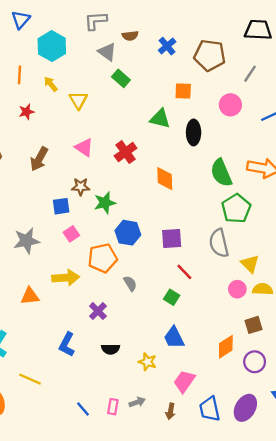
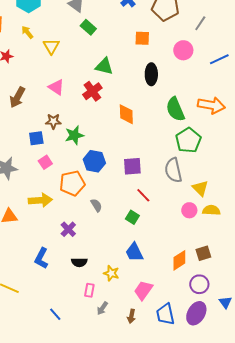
green triangle: (160, 119) -> (104, 66), moved
brown square: (253, 325) -> (203, 253), moved
purple circle: (255, 362) -> (199, 284), moved
gray arrow: (137, 402) -> (102, 308), turned 144
pink rectangle: (113, 407) -> (89, 290), moved

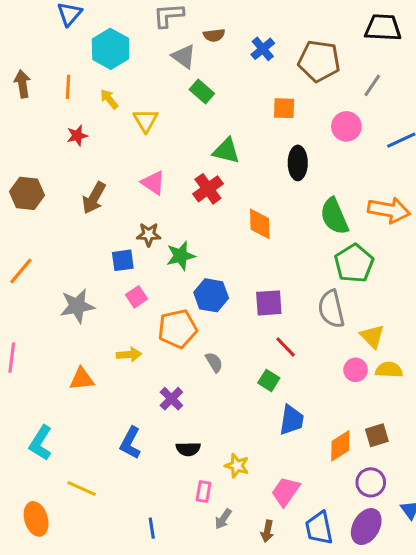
yellow arrow: (40, 200) -> (129, 355), size x0.7
blue trapezoid: (134, 252) -> (292, 420), moved, turned -145
blue line: (55, 314) -> (152, 528), turned 32

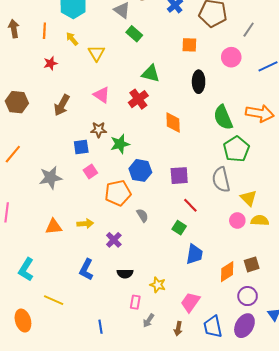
yellow arrow: (129, 355) -> (85, 224), moved

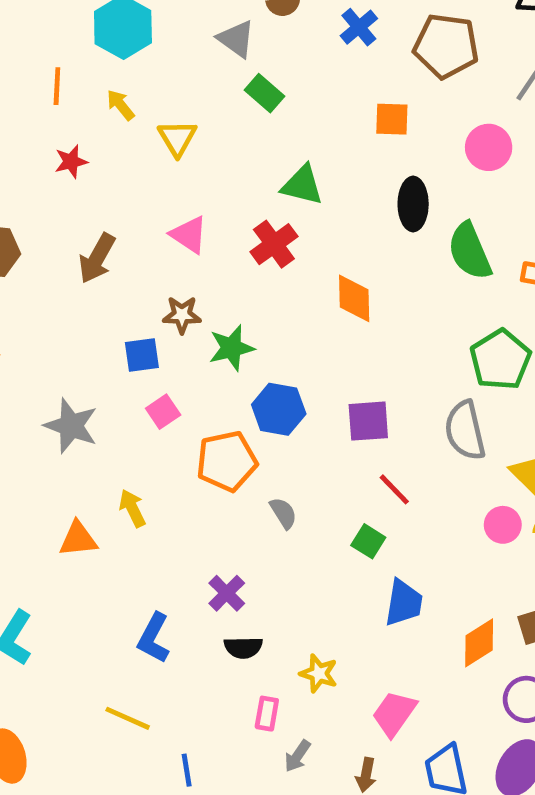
green semicircle: (223, 117) -> (470, 251), moved
gray star: (51, 178) -> (71, 426), turned 30
yellow arrow: (85, 224) -> (132, 508), moved, turned -112
purple cross: (114, 240) -> (227, 593), moved
yellow line: (54, 300) -> (128, 718), moved

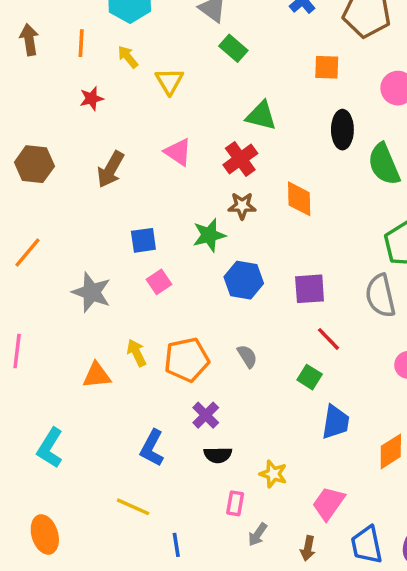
brown star: (182, 315) -> (242, 206), moved
orange pentagon: (227, 461) -> (187, 360), moved

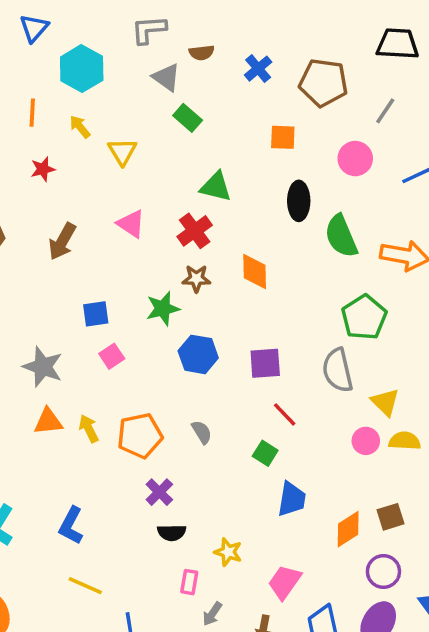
orange triangle: (97, 375) -> (48, 421), moved
blue L-shape: (152, 448) -> (71, 526), moved

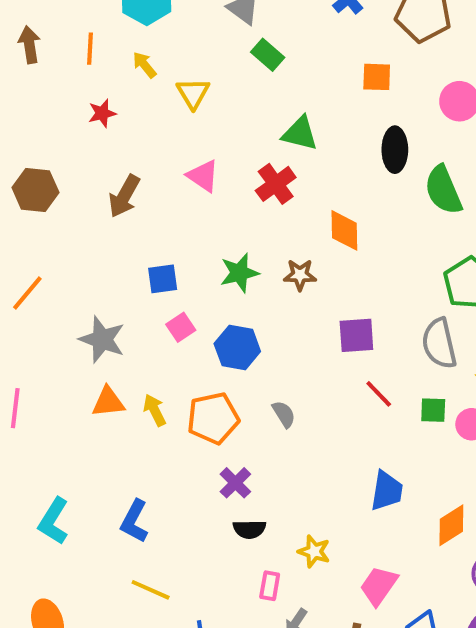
brown star: (196, 279) -> (300, 275), moved
blue hexagon: (198, 354) -> (237, 348), moved
green square: (265, 453) -> (433, 410), moved, turned -30

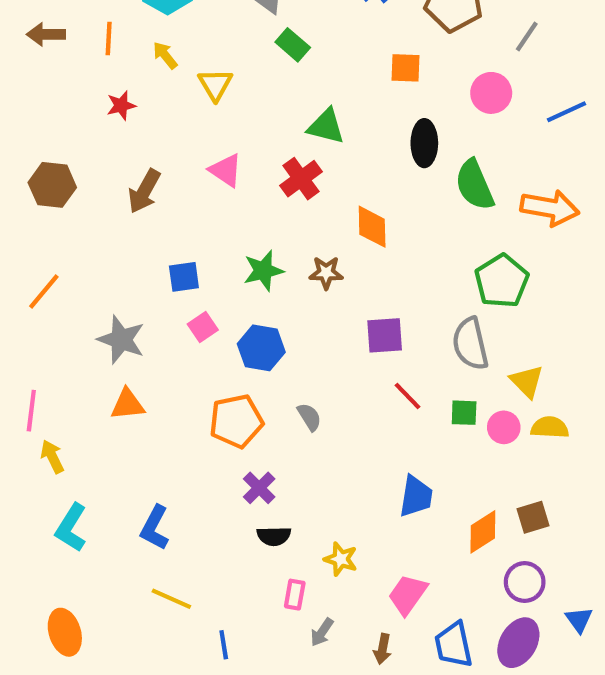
brown arrow: (29, 45) -> (46, 34), turned -81
yellow arrow: (155, 410) -> (52, 457), moved

